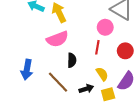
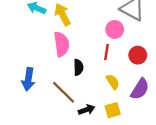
pink semicircle: (57, 39) -> (62, 44), turned -75
black arrow: (86, 89) -> (87, 110), moved
yellow square: (108, 94) -> (113, 110), moved

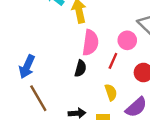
pink semicircle: (62, 44) -> (90, 43), moved
brown line: (64, 92) -> (38, 98), moved

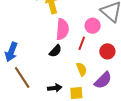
black semicircle: (80, 68) -> (55, 51), turned 32

